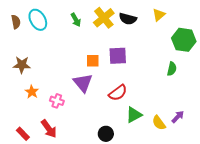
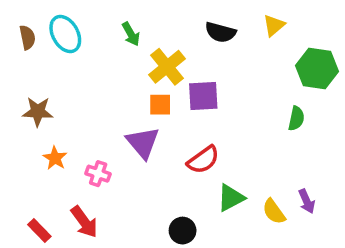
yellow cross: (104, 18) -> (167, 67), moved
purple arrow: (178, 117) -> (307, 201), turned 112

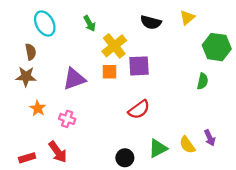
brown semicircle: (27, 37) -> (31, 52), moved
purple triangle: (143, 143) -> (74, 79), moved, turned 50
green triangle: (231, 198) -> (158, 148), moved
red rectangle: (39, 231) -> (27, 158), turned -63

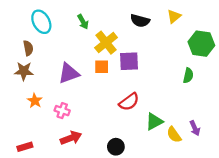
green triangle: (158, 148) -> (154, 122), moved
red arrow: (58, 152) -> (71, 138), moved, turned -75

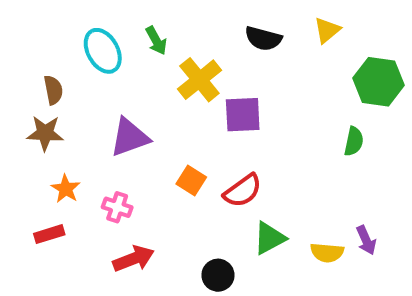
cyan ellipse: (41, 22) -> (103, 51), moved
orange square: (102, 67) -> (191, 180), moved, turned 32
green triangle: (154, 122) -> (269, 238), moved
yellow semicircle: (174, 135) -> (327, 253), turned -49
red rectangle: (25, 147) -> (49, 234), moved

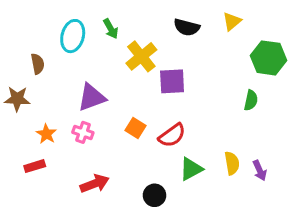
cyan ellipse: (103, 51) -> (73, 36), turned 44
brown star: (45, 133) -> (17, 99), moved
pink cross: (117, 207) -> (83, 132), moved
yellow semicircle: (327, 253) -> (232, 163), moved, turned -105

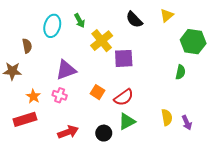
black semicircle: (187, 27) -> (134, 20), turned 30
red rectangle: (35, 166) -> (25, 119), size x1.5
green triangle: (191, 169) -> (127, 122), moved
black circle: (155, 195) -> (104, 133), moved

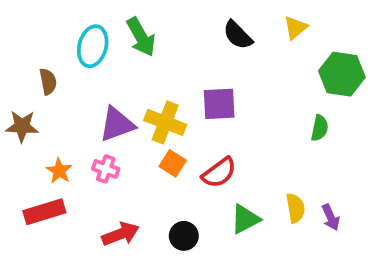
green arrow: (80, 21) -> (141, 37), size x1.5
yellow cross: (102, 41) -> (165, 122), moved, turned -30
green triangle: (127, 122) -> (245, 219), moved

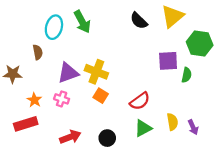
yellow triangle: (295, 28) -> (172, 16), size x1.6
brown semicircle: (48, 82) -> (38, 52), moved
purple square: (219, 104) -> (168, 61), moved
red semicircle: (219, 173) -> (140, 101), moved

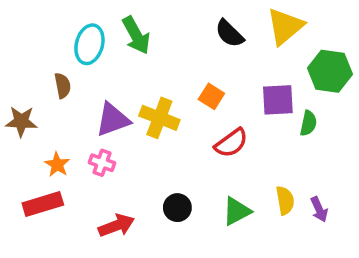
orange square: (101, 96) -> (211, 96), moved
red semicircle: (140, 101) -> (231, 143), moved
black circle: (107, 138) -> (177, 208), moved

